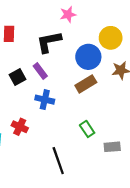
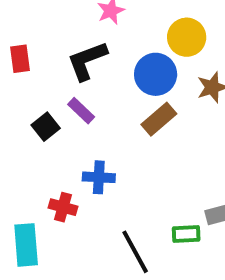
blue cross: (45, 100) -> (99, 177), moved
green rectangle: (87, 129) -> (186, 234), moved, turned -49

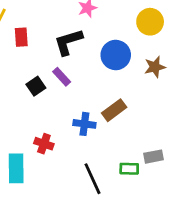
yellow circle: (187, 37) -> (150, 22), moved
brown rectangle: (159, 119) -> (114, 110), moved
blue cross: (99, 177) -> (84, 124), moved

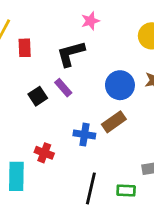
blue circle: (116, 55) -> (120, 85), moved
green rectangle: (129, 169) -> (126, 190), moved
black line: (92, 179) -> (91, 188), turned 36

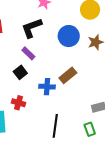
blue circle: (120, 85) -> (69, 36), moved
black square: (38, 96) -> (20, 72), moved
green rectangle: (126, 190) -> (90, 129), moved, turned 72

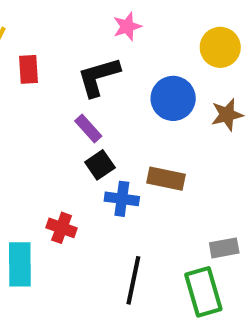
black square: (20, 72) -> (100, 165), moved
brown rectangle: (68, 75) -> (166, 179), turned 48
green rectangle: (90, 129) -> (203, 292), size x1.6

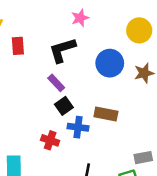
red cross: (62, 228) -> (50, 140), moved

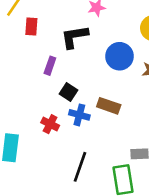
purple rectangle: (56, 83) -> (50, 66), moved, turned 54
black square: (64, 106) -> (68, 92), turned -30

